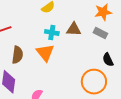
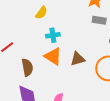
brown triangle: (74, 29) -> (78, 59), moved

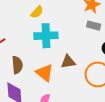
cyan cross: (53, 35) -> (46, 36), size x1.6
orange triangle: (53, 56) -> (45, 73), moved

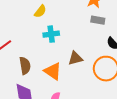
cyan cross: (46, 36) -> (51, 34), size x0.7

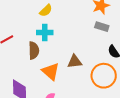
cyan cross: (51, 34) -> (45, 32), moved
brown semicircle: (25, 66) -> (34, 50), moved

